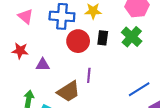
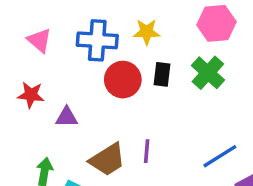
purple line: (89, 75) -> (147, 151), moved

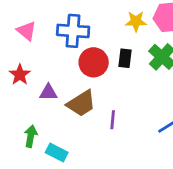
yellow star: (147, 32) -> (136, 21), moved
red star: (31, 95) -> (20, 75), turned 30
brown trapezoid: (107, 160) -> (81, 103), moved

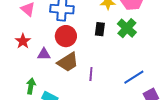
red circle: (94, 62) -> (66, 36), moved

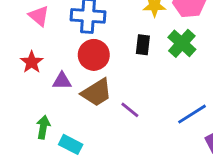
purple line: (91, 74) -> (130, 110), turned -56

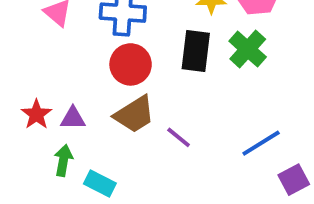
black rectangle: (143, 45) -> (196, 51), size x1.5
red star: (32, 62) -> (36, 114), moved
purple triangle: (62, 81) -> (73, 118), moved

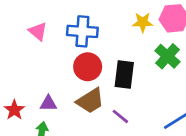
black rectangle: (196, 51) -> (124, 75), moved
red star: (36, 114) -> (14, 110), moved

